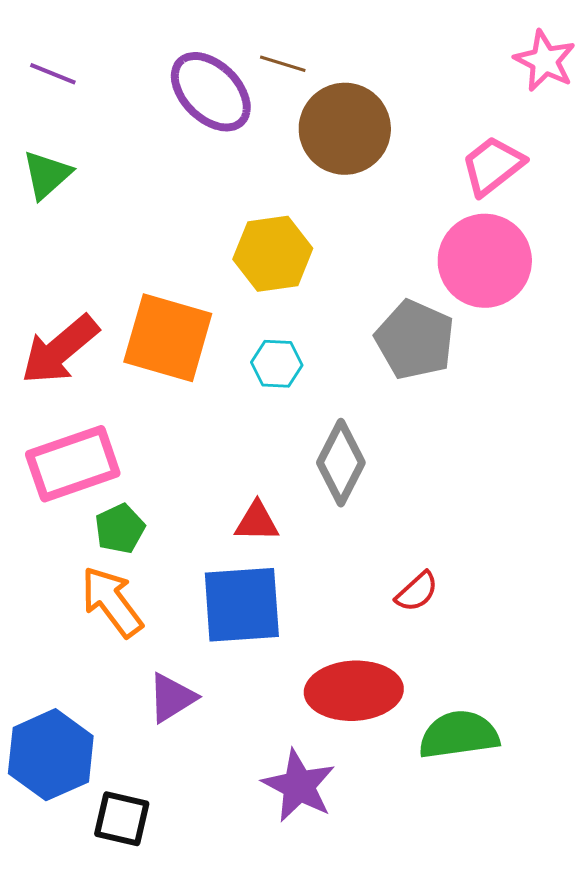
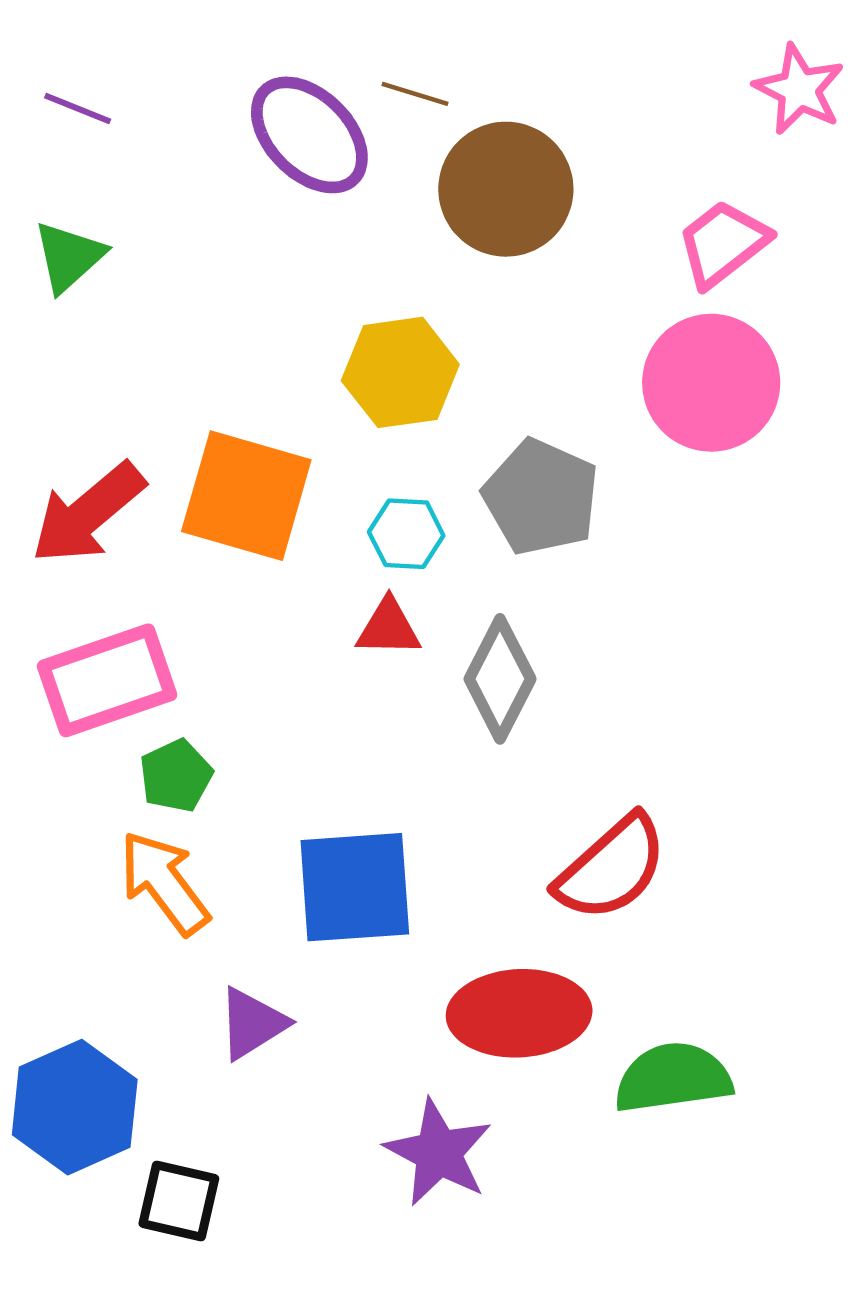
gray pentagon: (415, 340) -> (541, 497), moved
red triangle: (257, 522) -> (389, 628), moved
red semicircle: (417, 592) -> (611, 868), size x1.8

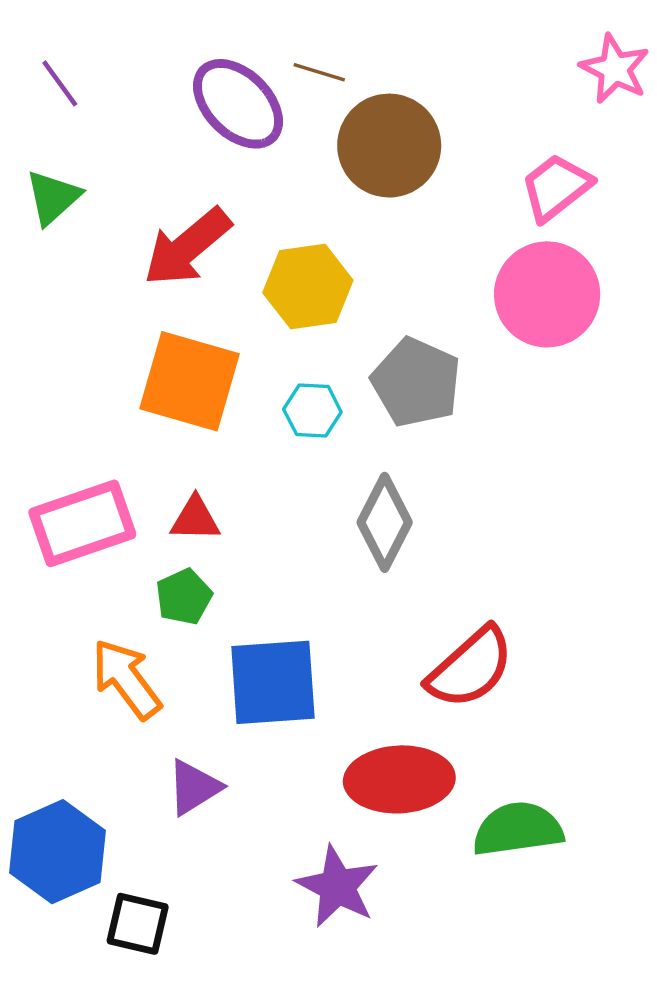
purple line: (78, 109) -> (60, 83), turned 32
red arrow: (88, 513) -> (187, 247), moved
red triangle: (389, 628) -> (195, 519), moved
green pentagon: (176, 776) -> (184, 597), moved

